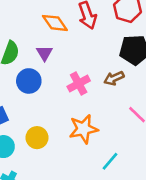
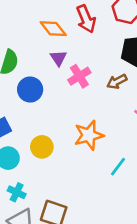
purple triangle: (44, 53) -> (59, 58), moved
pink cross: (79, 84) -> (79, 76), moved

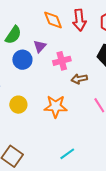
purple triangle: (59, 58) -> (40, 46), moved
brown arrow: (117, 82) -> (79, 79), moved
cyan line: (118, 167) -> (67, 154), moved

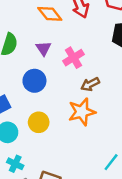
blue circle: (22, 60) -> (34, 81), moved
brown arrow: (79, 79) -> (90, 84), moved

